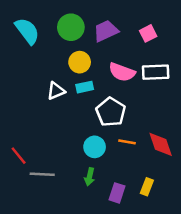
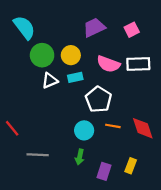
green circle: (71, 27) -> (42, 55), moved
red line: (19, 156) -> (12, 128), moved

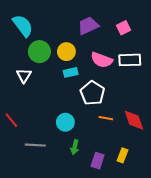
white triangle: (50, 81) -> (24, 76), moved, turned -35
cyan circle: (84, 130) -> (65, 122), moved

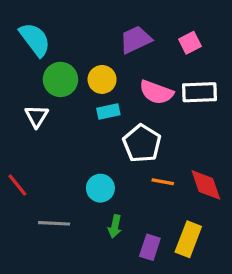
yellow rectangle: (122, 155) -> (188, 239), size x1.5

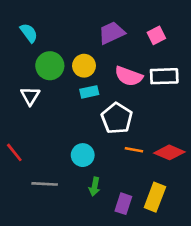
cyan semicircle: (35, 40) -> (29, 33), size x0.7
red diamond: (206, 185) -> (169, 152), turned -48

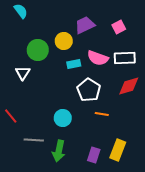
cyan semicircle: (29, 33) -> (21, 11), moved
yellow circle: (84, 66) -> (64, 41), moved
cyan rectangle: (89, 92) -> (74, 64), moved
red diamond: (169, 152) -> (129, 86), moved, turned -40
green arrow: (95, 187) -> (59, 151), moved, size x1.5

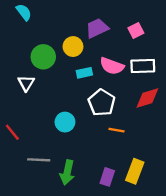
cyan circle: (63, 118) -> (65, 122), moved

